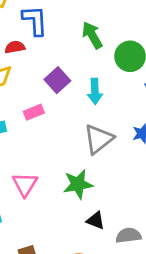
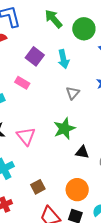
pink rectangle: (34, 112) -> (22, 83), turned 64
gray triangle: (98, 139) -> (73, 93), size x0.6

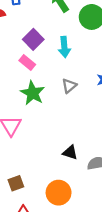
pink rectangle: (22, 83) -> (27, 62), moved
green star: (64, 129) -> (33, 93), moved, turned -30

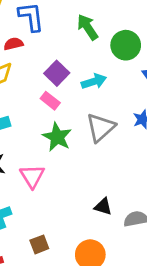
cyan arrow: (64, 47) -> (94, 81), turned -102
gray triangle: (69, 86) -> (100, 127), size x1.6

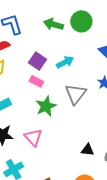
green arrow: (88, 27) -> (54, 24), turned -30
green circle: (126, 45) -> (81, 21), moved
green star: (57, 137) -> (46, 106), turned 30

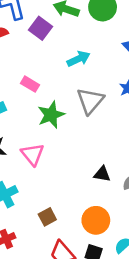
purple square: (38, 61) -> (41, 28), moved
pink rectangle: (36, 81) -> (30, 84), moved

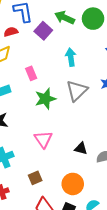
cyan arrow: (79, 59) -> (71, 57), turned -78
pink rectangle: (30, 84) -> (31, 73), turned 32
pink triangle: (32, 154) -> (43, 139), moved

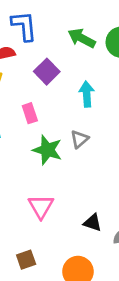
purple square: (43, 31) -> (47, 72), moved
gray triangle: (77, 91) -> (79, 139), moved, size x0.6
green star: (45, 99) -> (47, 150), turned 30

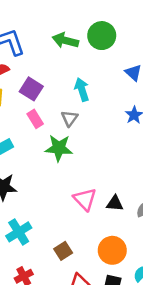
purple square: (47, 72) -> (31, 89), moved
gray triangle: (79, 139) -> (70, 118), moved
pink triangle: (41, 206) -> (85, 199), moved

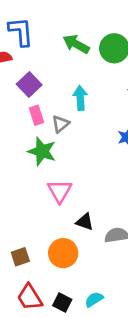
pink rectangle: (35, 119) -> (36, 115), moved
pink triangle: (85, 199) -> (60, 191), moved
orange circle: (112, 250) -> (63, 253), moved

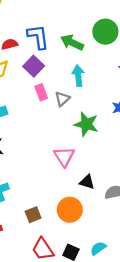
blue L-shape: (21, 32) -> (38, 37), moved
green arrow: (76, 44) -> (72, 42), moved
green star: (42, 151) -> (86, 124), moved

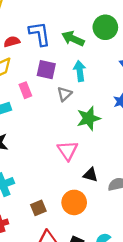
purple square: (34, 66) -> (46, 70), moved, turned -30
pink rectangle: (41, 92) -> (25, 90), moved
green star: (86, 124) -> (89, 118), turned -30

